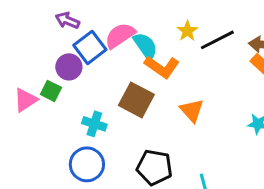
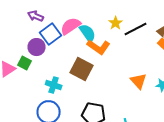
orange triangle: (192, 110) -> (139, 81), moved

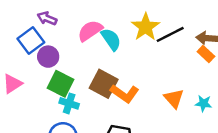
yellow star: (116, 23) -> (146, 27), size x1.6
blue square: (51, 34) -> (31, 41), moved
orange L-shape: (99, 47) -> (125, 94), moved
green square: (25, 63) -> (60, 84), moved, size x1.5

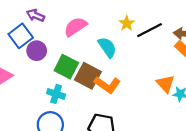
yellow star: (146, 27) -> (127, 23), size x0.6
cyan semicircle: (111, 39) -> (107, 47), moved
green square: (60, 84) -> (66, 67), moved
orange triangle: (174, 98) -> (165, 84), moved

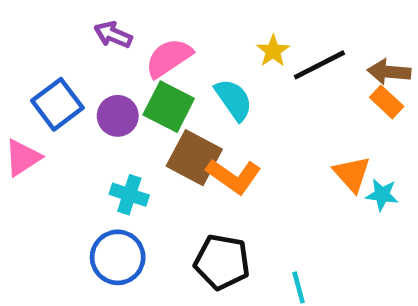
purple arrow: (35, 15) -> (113, 35), moved
blue square: (21, 36) -> (57, 104), moved
purple circle: (37, 51) -> (118, 116), moved
green square: (66, 67) -> (169, 107), moved

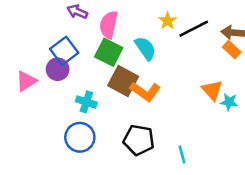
pink semicircle: (169, 58) -> (109, 25), turned -44
blue square: (57, 104) -> (64, 51), moved
purple circle: (118, 116) -> (58, 69), moved

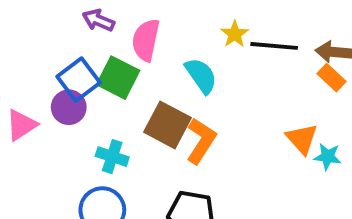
black line: (194, 29) -> (274, 46), turned 32
green square: (109, 52) -> (118, 78), moved
orange L-shape: (145, 91) -> (201, 141), turned -92

